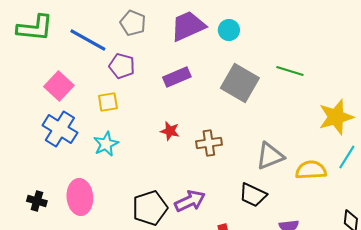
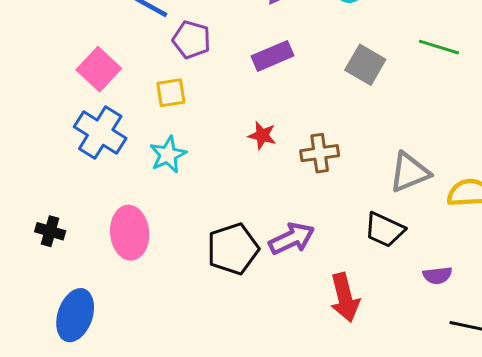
gray square: (240, 83) -> (365, 65), size x0.7
black cross: (37, 201) -> (50, 231), moved

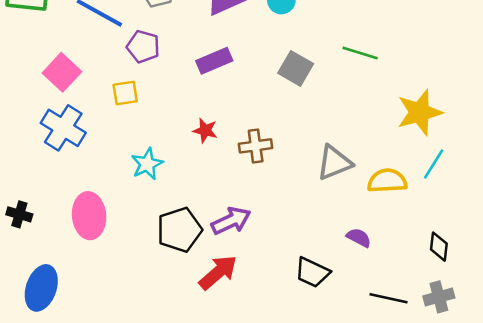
cyan star: (168, 155) -> (147, 164), moved
black trapezoid: (384, 230) -> (312, 272), moved
purple semicircle: (438, 275) -> (359, 238), moved, turned -145
red arrow: (345, 297) -> (218, 272), moved, turned -117

